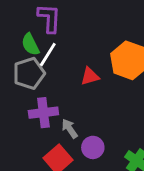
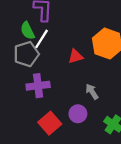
gray arrow: (70, 129) -> (92, 92), moved

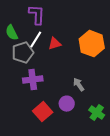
green semicircle: (28, 31) -> (12, 33), moved
red triangle: (76, 56) -> (55, 44), moved

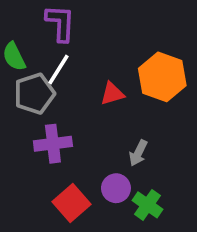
red triangle: (55, 44) -> (112, 94), moved
gray arrow: (79, 85) -> (138, 153), turned -120
green cross: (97, 113) -> (147, 205), moved

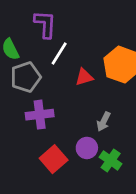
white line: (58, 70) -> (59, 53), moved

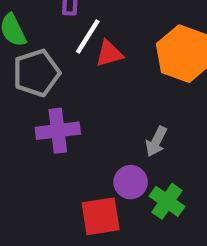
red triangle: (84, 77) -> (109, 54), moved
red square: (54, 159) -> (101, 216), moved, turned 32

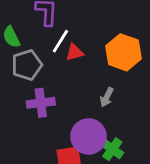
gray arrow: (156, 141) -> (107, 97), moved
purple circle: (131, 182) -> (88, 136), size x1.6

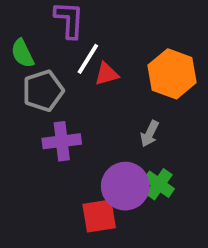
green cross: (112, 149) -> (159, 184), moved

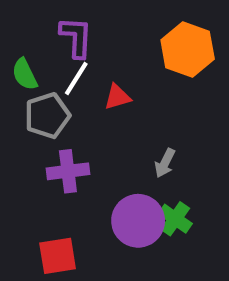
white line: (88, 59) -> (76, 78), moved
orange hexagon: (172, 74) -> (188, 50), moved
red square: (99, 216) -> (58, 256), moved

